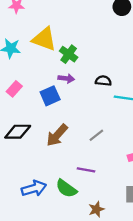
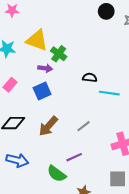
purple arrow: (66, 78) -> (45, 68), moved
purple line: (86, 170) -> (74, 157), turned -35
blue arrow: (34, 188) -> (17, 160), moved, turned 30

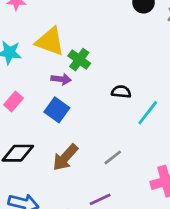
blue square: (42, 91) -> (57, 110), turned -30
cyan line: (109, 93) -> (148, 113), turned -60

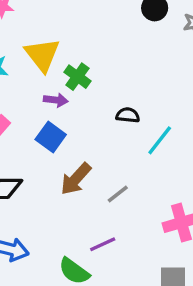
yellow triangle: (50, 41) -> (42, 55), turned 32
brown arrow: (65, 157) -> (76, 179), moved

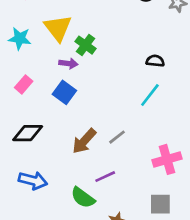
black semicircle: (128, 115) -> (155, 61), moved
brown arrow: (76, 179) -> (84, 141), moved

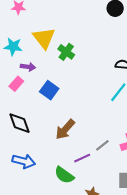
purple arrow: (68, 63) -> (28, 67), moved
black diamond: (28, 133) -> (19, 123), turned 70
gray line: (117, 137) -> (102, 145), moved

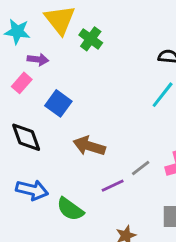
blue square: (49, 90) -> (58, 103), moved
brown arrow: (65, 129) -> (89, 146), turned 65
green semicircle: (64, 175) -> (70, 209), moved

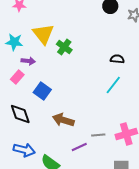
gray line: (141, 168) -> (98, 135), turned 32

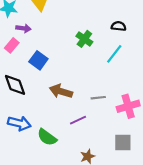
green cross: (64, 47) -> (84, 39), moved
gray line: (98, 135) -> (98, 98), moved

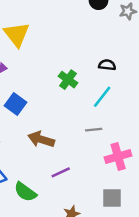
gray line: (98, 98) -> (94, 130), moved

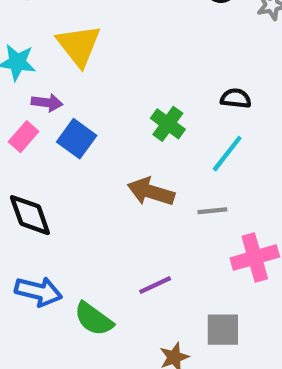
blue square: (15, 104) -> (77, 139), moved
brown arrow: (41, 139) -> (151, 192), moved
gray square: (112, 198) -> (223, 330), moved

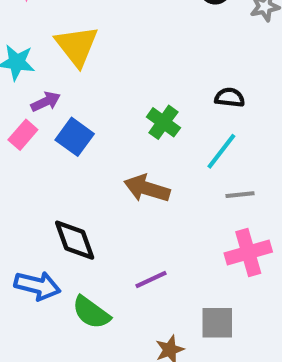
purple arrow: (47, 103) -> (46, 102), turned -32
gray line: (212, 211) -> (240, 195), moved
black diamond: (30, 215) -> (75, 240), moved

